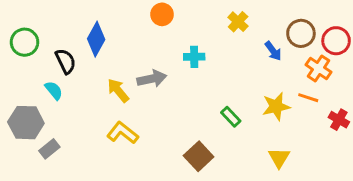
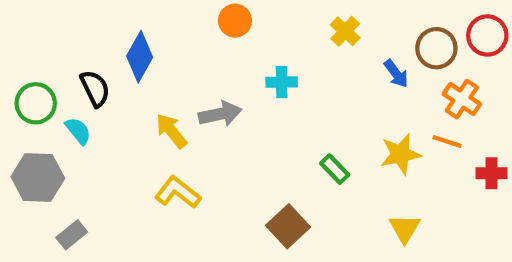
red circle: (336, 41) -> (487, 35), moved
green circle: (25, 42) -> (36, 103), moved
red cross: (339, 120) -> (492, 173), turned -30
gray rectangle: (49, 149) -> (72, 235), moved

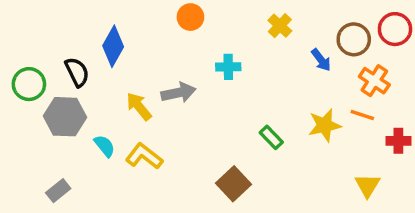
cyan semicircle: (78, 131) -> (105, 146), moved
gray hexagon: (38, 178) -> (65, 117), moved
yellow triangle: (405, 228) -> (367, 185), moved

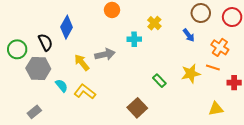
yellow cross: (280, 26) -> (154, 23), moved
brown circle: (354, 39) -> (201, 13), moved
yellow triangle: (367, 185) -> (216, 109), turned 49

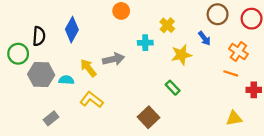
black semicircle: (45, 42) -> (39, 36), moved, turned 30
yellow star: (191, 74) -> (181, 55), moved
cyan semicircle: (62, 86) -> (66, 80), moved, turned -48
gray rectangle: (34, 112) -> (51, 118), moved

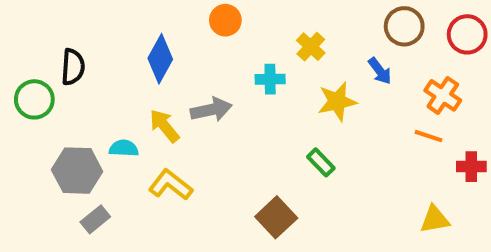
blue diamond: (72, 30) -> (160, 59), moved
gray hexagon: (41, 75) -> (77, 171), moved

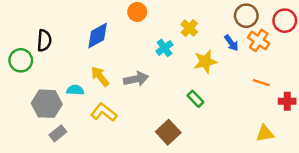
blue diamond: (160, 59) -> (98, 36), turned 32
cyan cross: (270, 79) -> (164, 48), turned -35
orange cross: (443, 95) -> (259, 40), moved
gray arrow: (211, 110) -> (136, 79), moved

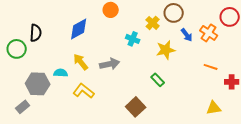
brown circle: (246, 16) -> (174, 13), moved
cyan cross: (164, 48) -> (133, 39), turned -32
gray rectangle: (58, 133) -> (23, 107), moved

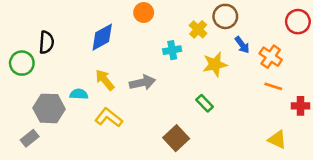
orange cross: (209, 33) -> (271, 57), moved
cyan cross: (133, 39) -> (172, 50), turned -32
yellow triangle: (214, 108) -> (277, 140), turned 35

